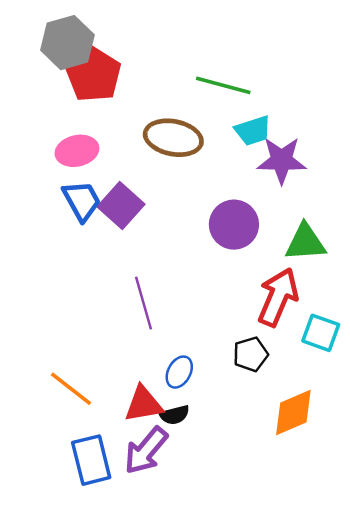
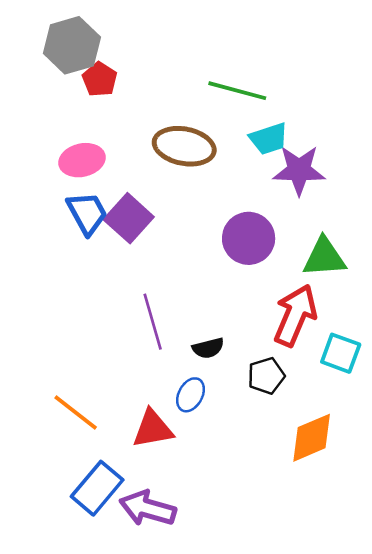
red pentagon: (94, 75) -> (100, 79), size x0.6
black semicircle: (174, 415) -> (208, 348), moved
purple arrow: (146, 451) -> (148, 508), moved, turned 66
blue rectangle: (91, 460) -> (97, 488), turned 54

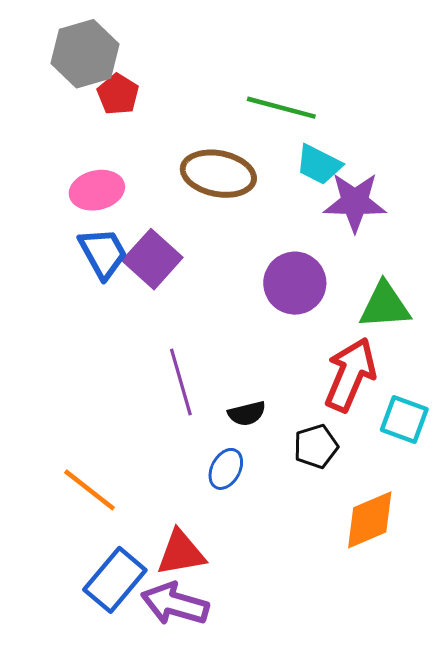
cyan trapezoid: (269, 139) -> (319, 165), turned 45
red triangle: (153, 429) -> (181, 553), moved

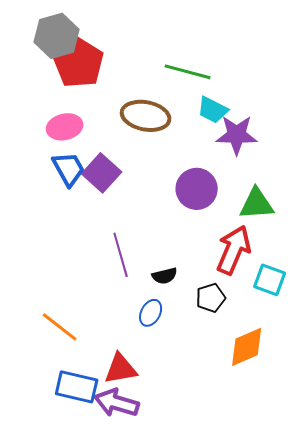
red pentagon: (118, 94) -> (79, 63), size x1.8
blue rectangle: (115, 580) -> (77, 387), turned 63

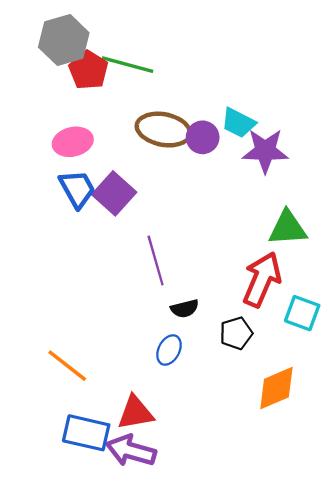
red pentagon: (79, 63) -> (88, 70), size x0.7
green line: (188, 72) -> (128, 65), moved
purple circle: (197, 189) -> (203, 137), moved, size x0.7
purple line: (121, 255) -> (156, 260), moved

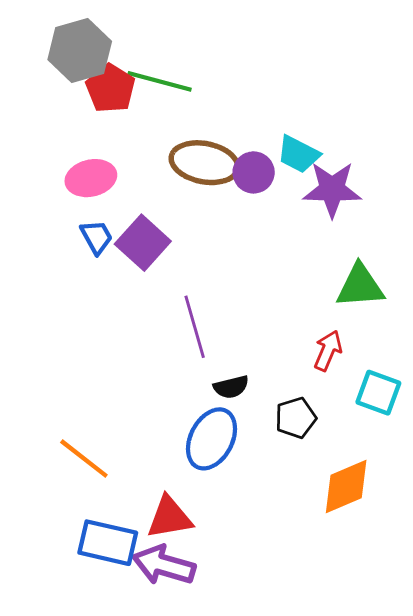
blue trapezoid: (77, 189) -> (97, 237), size x0.7
red arrow: (262, 279) -> (328, 351), size x0.6
blue ellipse: (169, 350) -> (212, 439), size x1.6

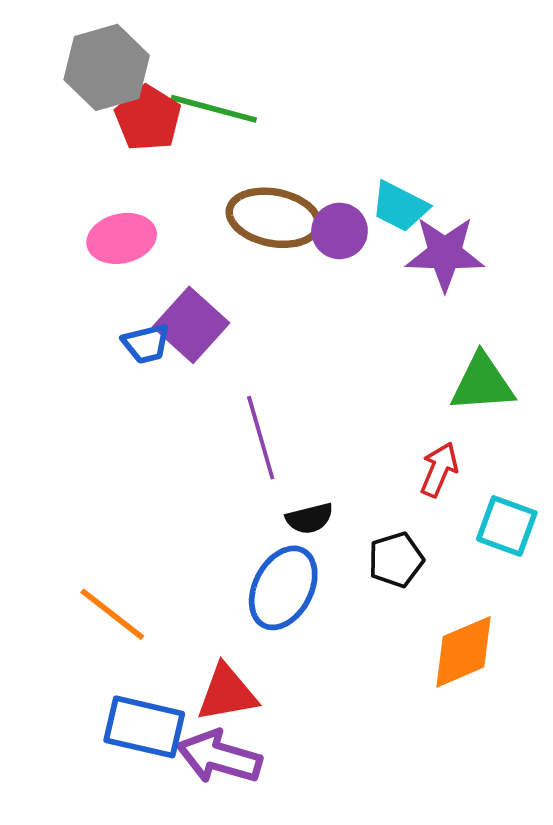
blue trapezoid: (97, 237) -> (146, 344), moved, turned 105

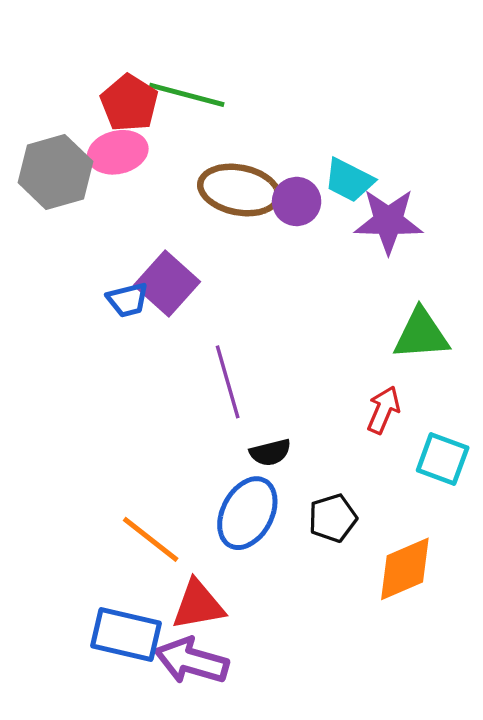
gray hexagon: (107, 67) -> (55, 172), moved
pink ellipse: (122, 238) -> (118, 152), moved
black pentagon: (396, 560) -> (333, 518), moved
orange line: (112, 614) -> (151, 539), moved

